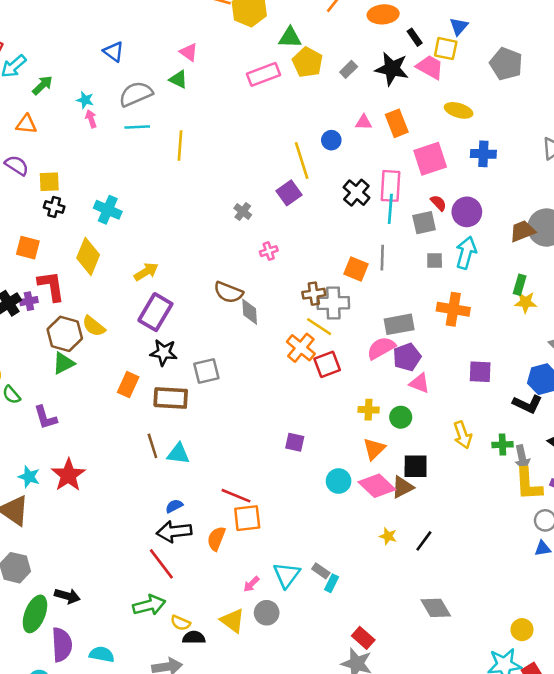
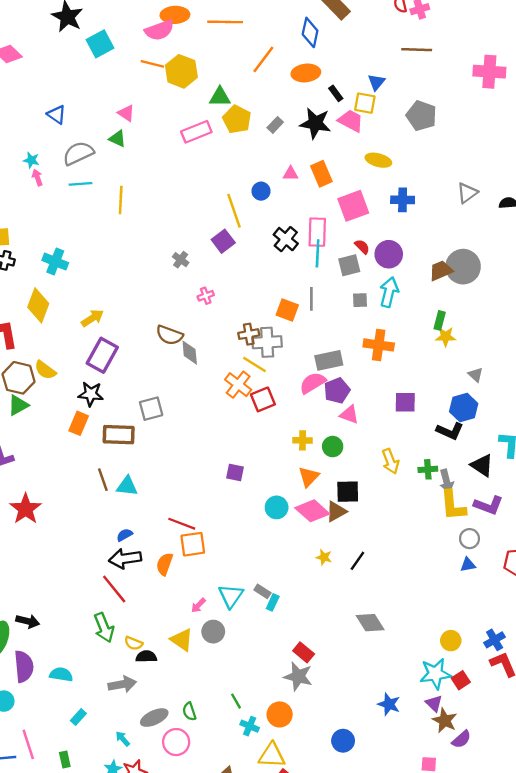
black star: (164, 352) -> (91, 394), moved
green arrow: (149, 605) -> (104, 628), turned 84

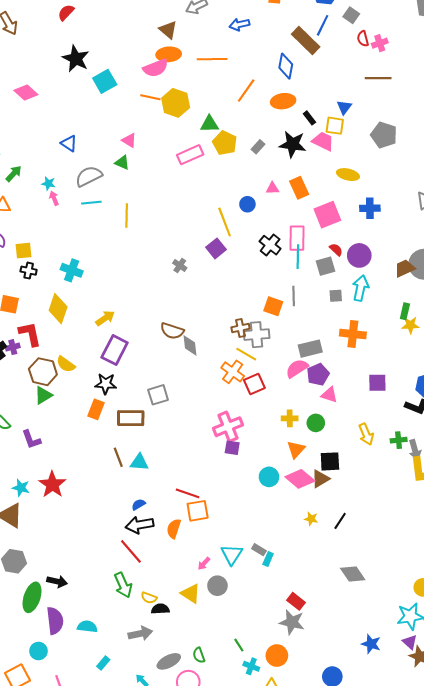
pink cross: (206, 296) -> (228, 427), moved, size x2.0

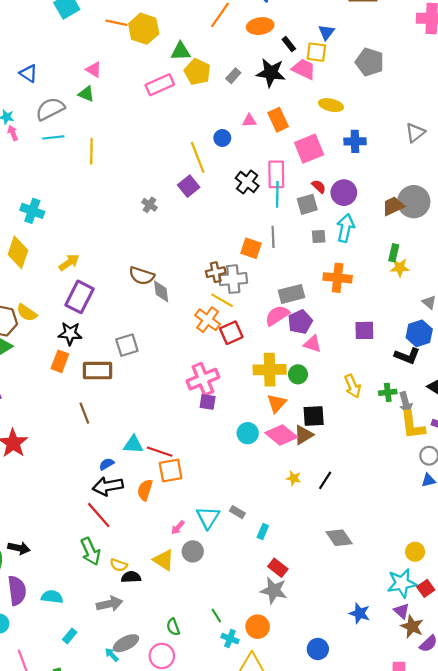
yellow cross: (290, 418) -> (270, 370), size x1.8
cyan triangle: (139, 462) -> (133, 444), moved
cyan rectangle: (268, 559) -> (263, 532), moved
gray ellipse: (169, 661) -> (126, 643), moved

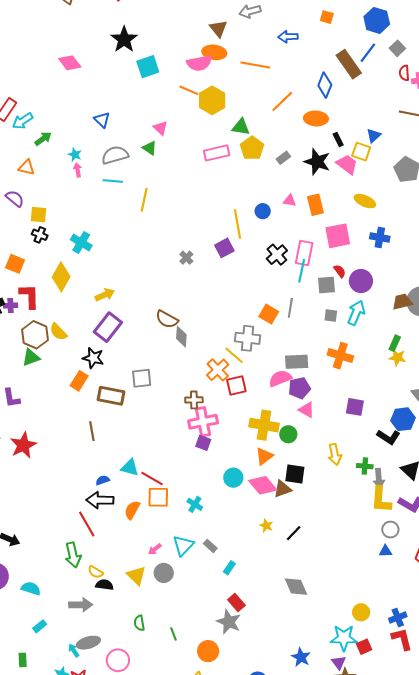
brown cross: (216, 272) -> (194, 400), moved
green semicircle: (173, 627) -> (139, 623), moved
cyan cross: (230, 639) -> (195, 504), moved

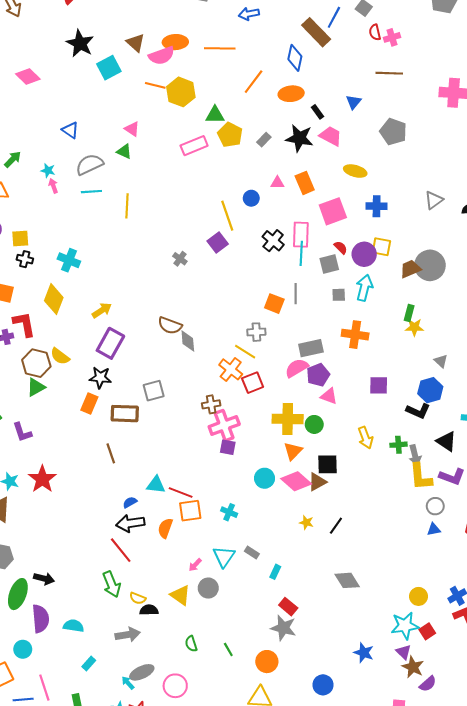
brown triangle: (218, 29) -> (136, 43), moved
yellow square: (361, 152) -> (381, 247), moved
gray cross: (248, 338) -> (256, 332), size x0.7

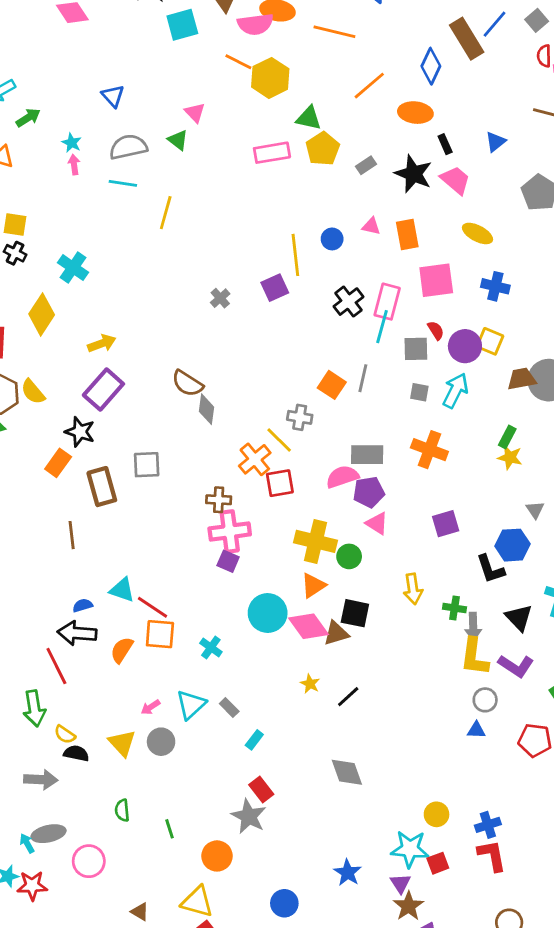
purple square: (379, 385) -> (446, 524), turned -30
black L-shape: (418, 411) -> (490, 569), turned 35
brown rectangle: (125, 414) -> (102, 487), turned 60
cyan circle: (265, 478) -> (268, 613), size x1.4

